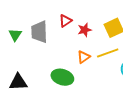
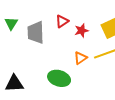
green triangle: (15, 35) -> (11, 23), moved

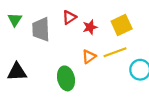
green ellipse: (59, 78) -> (66, 78), turned 60
black triangle: (14, 83) -> (17, 72), moved

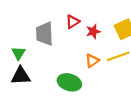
green triangle: (15, 20) -> (19, 53), moved
green ellipse: (66, 78) -> (69, 82), turned -60

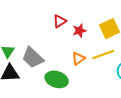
gray trapezoid: (44, 34) -> (33, 58), moved, turned -45

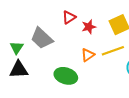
gray trapezoid: (33, 58) -> (42, 38), moved

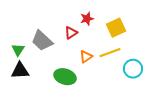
red triangle: (69, 17) -> (71, 33), moved
red star: (89, 27) -> (87, 19), moved

